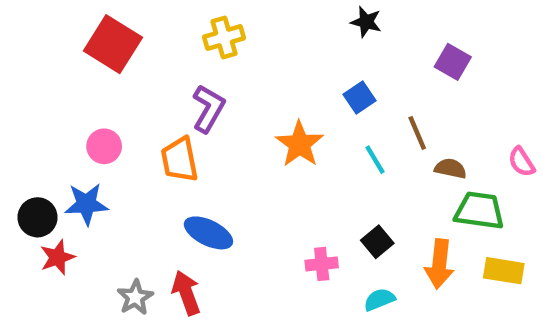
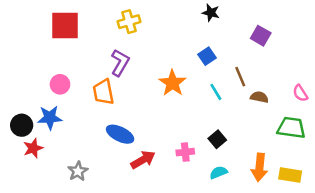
red square: (113, 44) -> (65, 25), turned -32
green trapezoid: (479, 211) -> (291, 128), moved
orange arrow: (439, 264) -> (259, 167), moved
yellow rectangle: (504, 271) -> (290, 175), moved
red arrow: (186, 293) -> (143, 160), moved, turned 80

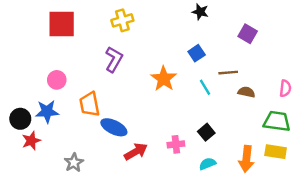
brown line: (240, 77) -> (228, 73), turned -72
orange trapezoid: (103, 92) -> (90, 104), moved
pink semicircle: (300, 93) -> (285, 88), turned -140
yellow rectangle: (290, 175) -> (276, 152), moved

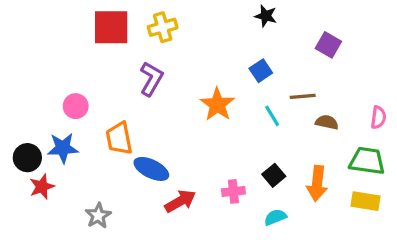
red square: (62, 24) -> (111, 27), moved
orange arrow: (246, 159) -> (317, 183), moved

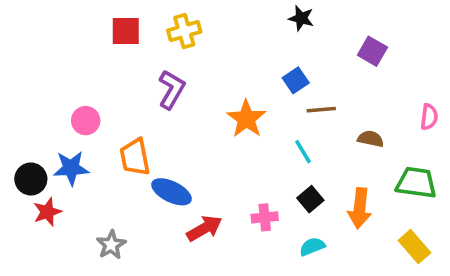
red square: (111, 27) -> (126, 31), size x0.7
brown line: (303, 96) -> (321, 110), moved
cyan line: (272, 116) -> (303, 152), moved
pink semicircle: (378, 117) -> (429, 117), moved
yellow rectangle: (365, 201) -> (414, 247), moved, turned 40

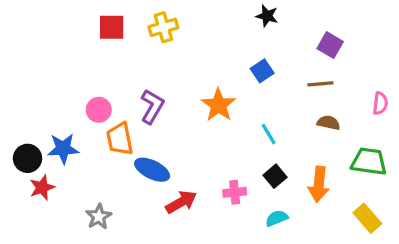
purple L-shape: (171, 90) -> (152, 107), moved
brown line: (321, 110) -> (320, 84), moved
pink circle: (86, 121) -> (99, 110), moved

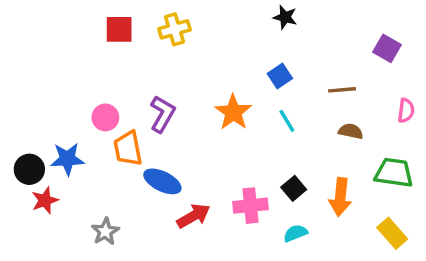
purple square: (330, 45) -> (387, 48), moved
cyan line: (269, 134) -> (287, 121), moved
pink cross: (235, 192) -> (251, 206), size x1.4

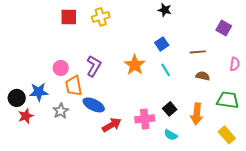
gray star: (105, 231) -> (61, 111), moved
cyan semicircle: (295, 233) -> (171, 135), turned -128

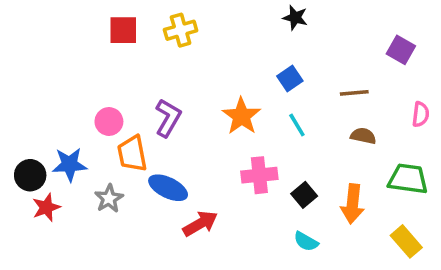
pink cross: (145, 119) -> (259, 175), moved

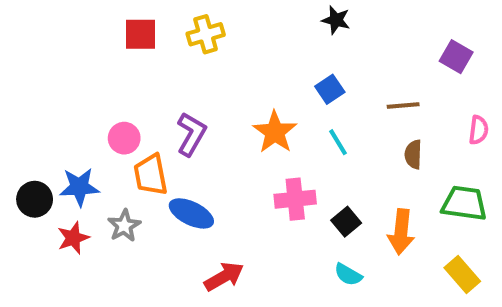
brown semicircle: (363, 136) -> (413, 154), turned -100
red star: (46, 207) -> (73, 238), moved
red arrow: (200, 224) -> (224, 277), moved

